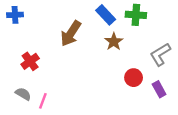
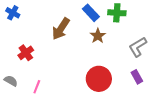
blue cross: (15, 15) -> (13, 13), turned 32
red circle: (134, 78) -> (99, 79), moved, size x1.6
gray semicircle: (23, 94) -> (11, 81), moved

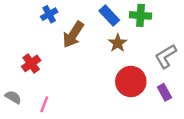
blue cross: (13, 13) -> (49, 14), moved, turned 32
red circle: (99, 79) -> (131, 81), moved

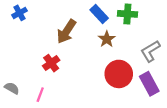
blue cross: (49, 14) -> (20, 13), moved
red cross: (31, 63) -> (51, 63), moved
purple rectangle: (164, 92) -> (149, 84), size x1.5

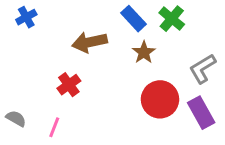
green cross: (127, 14) -> (172, 19), turned 36
brown arrow: (66, 31) -> (89, 42), turned 45

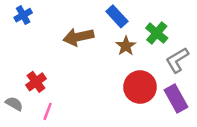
green cross: (172, 19) -> (157, 33), moved
red cross: (69, 85) -> (36, 82), moved

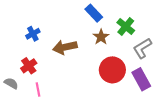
blue cross: (23, 15) -> (33, 34), moved
brown arrow: (78, 37) -> (65, 47), moved
pink line: (48, 111) -> (38, 90), turned -32

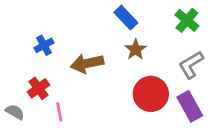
green cross: (126, 27) -> (187, 20), moved
pink line: (38, 90) -> (59, 112), moved

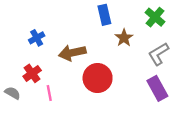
blue rectangle: (126, 18) -> (104, 15), turned 30
brown star: (136, 49) -> (124, 38), moved
red circle: (151, 94) -> (98, 78), moved

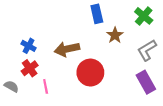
blue cross: (37, 38) -> (29, 46), moved, turned -32

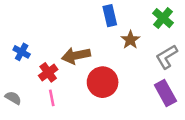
blue cross: (29, 46) -> (22, 52), moved
red cross: (30, 68) -> (48, 72), moved

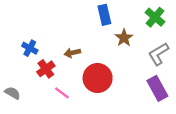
blue cross: (22, 52) -> (30, 48), moved
brown arrow: (76, 56) -> (72, 53), size x0.6
pink line: (52, 98) -> (62, 93), moved, turned -42

